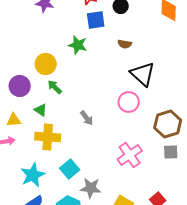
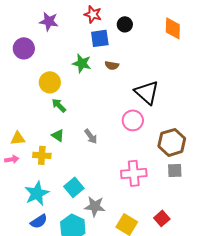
brown semicircle: (125, 44) -> (112, 65), moved
purple circle: (20, 86) -> (24, 48), moved
green triangle: (41, 110) -> (58, 135), moved
yellow cross: (48, 137) -> (42, 155), moved, size x0.7
pink cross: (130, 155) -> (134, 173), turned 30

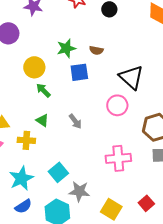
blue square: (100, 38) -> (79, 72), moved
green star: (82, 63) -> (66, 48), turned -30

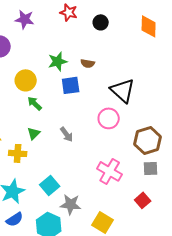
green triangle: (42, 120) -> (34, 133), turned 40
pink cross: (118, 158) -> (110, 171), turned 35
red square: (146, 203) -> (143, 200), moved

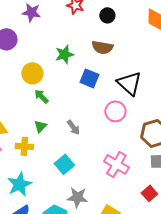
brown semicircle: (88, 63) -> (102, 47), moved, size x1.5
blue square: (71, 85) -> (89, 78), moved, turned 30
cyan square: (50, 185) -> (64, 164), moved

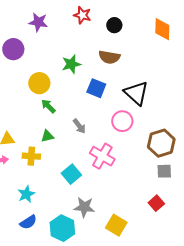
green triangle: (40, 126) -> (47, 136), turned 32
gray arrow: (73, 127) -> (79, 126), moved
pink cross: (116, 164) -> (102, 156), moved
cyan star: (19, 184) -> (26, 194), size x0.7

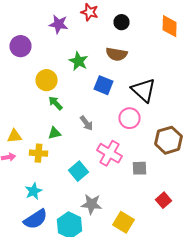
purple star: (38, 22) -> (58, 24), moved
green star: (71, 64) -> (78, 61), turned -30
gray square: (164, 171) -> (140, 168), moved
blue semicircle: (28, 222) -> (36, 219), size x1.4

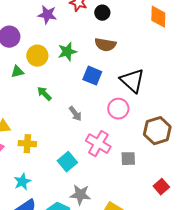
black circle: (122, 22) -> (102, 13), moved
green star: (78, 61) -> (67, 52), turned 30
yellow circle: (46, 80) -> (37, 56), moved
green triangle: (54, 133) -> (17, 72), moved
red square: (164, 200) -> (161, 187), moved

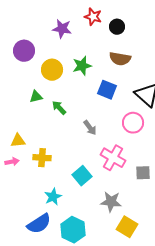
green triangle: (17, 72) -> (36, 97), moved
cyan star: (22, 182) -> (53, 197), moved
gray star: (80, 195) -> (111, 202), moved

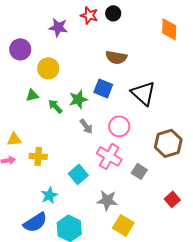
black circle: (117, 27) -> (113, 13), moved
green star: (82, 66) -> (78, 99), moved
pink circle: (133, 123) -> (119, 126), moved
gray square: (143, 173) -> (139, 171), turned 35

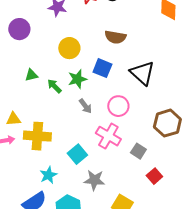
yellow circle: (48, 68) -> (69, 48), moved
yellow cross: (38, 156) -> (37, 136), size x1.5
red square: (172, 199) -> (154, 176), moved
gray star: (107, 200) -> (94, 180), moved

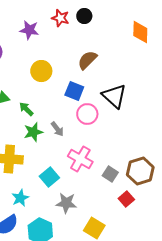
brown semicircle: (115, 37) -> (87, 60), turned 125
green star: (77, 79) -> (33, 132), moved
pink circle: (118, 106) -> (87, 114), moved
brown hexagon: (167, 123) -> (140, 171), moved

